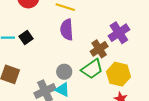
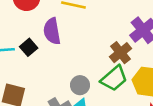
purple semicircle: (67, 30) -> (52, 31), moved

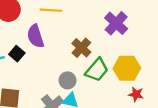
brown cross: (121, 53) -> (81, 48), moved

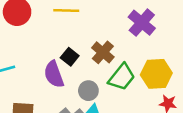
purple semicircle: (35, 36) -> (54, 74), moved
black square: (17, 54) -> (70, 57), moved

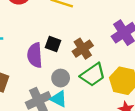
black square: (70, 57) -> (53, 44), turned -35

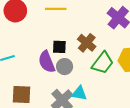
gray circle: (61, 78) -> (65, 67), moved

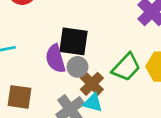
brown cross: (87, 43) -> (92, 84), moved
black square: (59, 47) -> (74, 41), size x1.6

